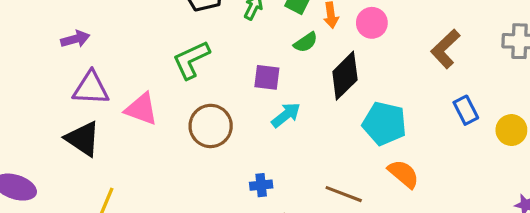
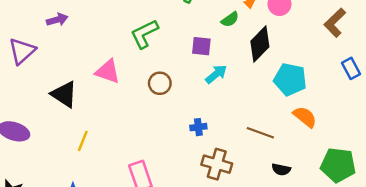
purple triangle: (91, 88) -> (22, 51), moved, turned -44
brown circle: (211, 126) -> (160, 83), size x0.7

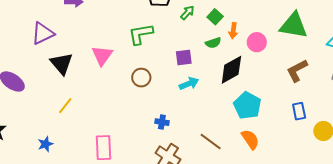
purple square: (201, 46) -> (184, 58), turned -30
purple triangle: (22, 51) -> (43, 33), moved
pink triangle: (108, 71) -> (102, 55), turned 30

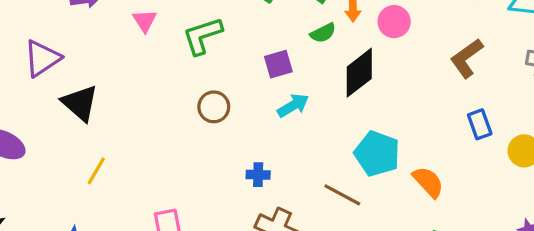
pink triangle: (102, 55) -> (145, 21), moved, size x0.7
cyan pentagon: (247, 105) -> (377, 154), moved
orange semicircle: (250, 139) -> (428, 182), moved

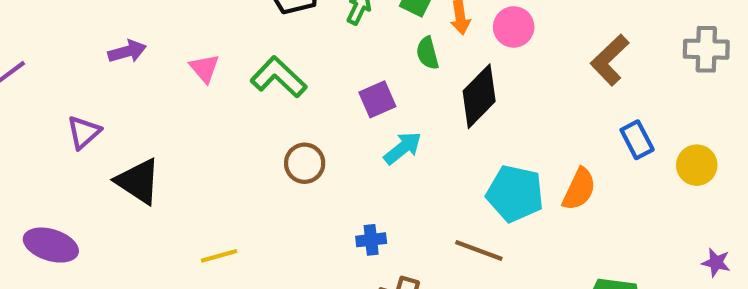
green semicircle: (323, 33) -> (427, 53), turned 110
green L-shape: (202, 36) -> (279, 77), turned 69
purple triangle: (42, 58) -> (84, 132), size x0.7
yellow line: (96, 171) -> (219, 256), moved, turned 52
orange semicircle: (428, 182) -> (579, 189), moved, turned 76

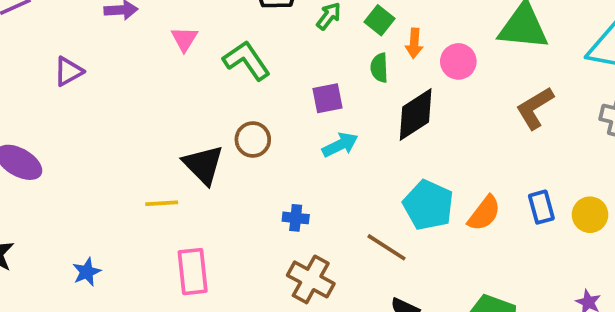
blue rectangle: (637, 140) -> (541, 207), moved
black triangle: (138, 181) -> (203, 165), moved

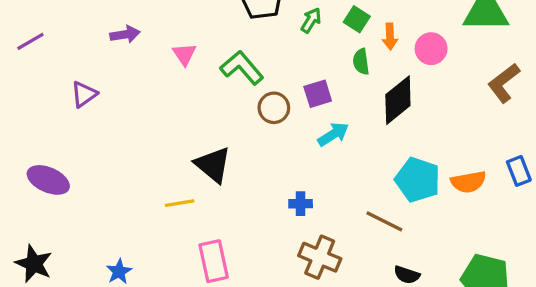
brown circle: (253, 140) -> (274, 108), moved
orange semicircle: (484, 213) -> (468, 182), turned 48

